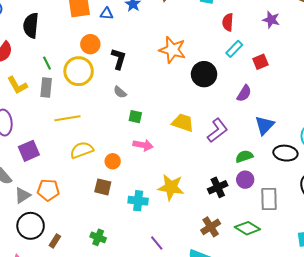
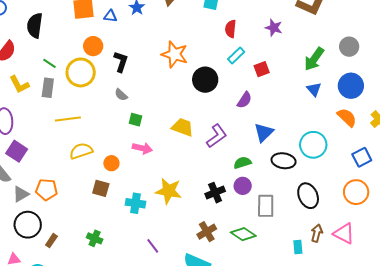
green line: (47, 63) -> (49, 63), turned -32
purple square: (29, 151) -> (17, 151), moved, turned -35

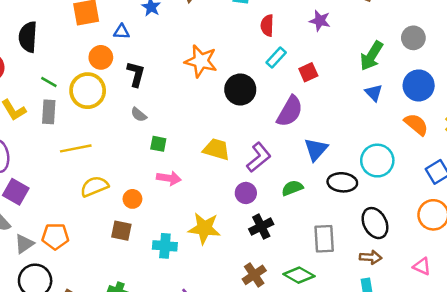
blue triangle: (110, 16) -> (122, 32), moved
purple semicircle: (244, 100) -> (290, 111), size x1.5
purple circle: (243, 186) -> (246, 193), moved
brown arrow: (317, 233) -> (371, 257), moved, turned 84
pink triangle: (344, 234) -> (422, 266), size x0.7

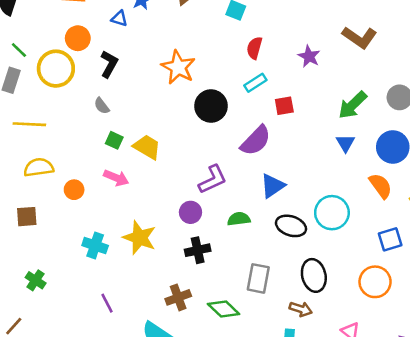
blue triangle: (122, 32) -> (119, 19), moved
yellow trapezoid: (216, 149) -> (147, 147), moved
brown square: (121, 231) -> (27, 217), moved, turned -30

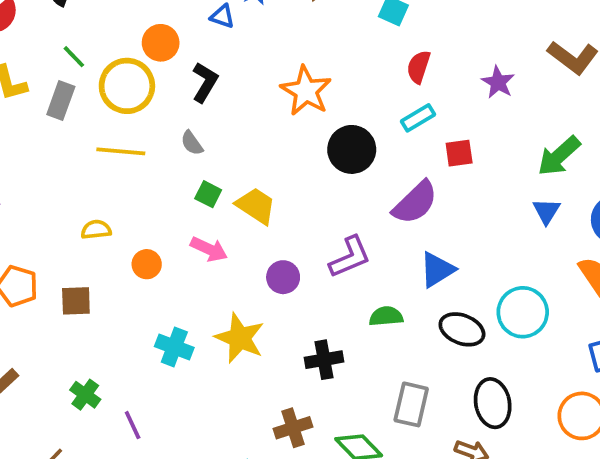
yellow line: (29, 124) -> (121, 151), moved
yellow semicircle: (39, 167) -> (96, 230), size x0.7
purple circle: (190, 212) -> (283, 277), moved
purple line: (107, 303) -> (133, 425), moved

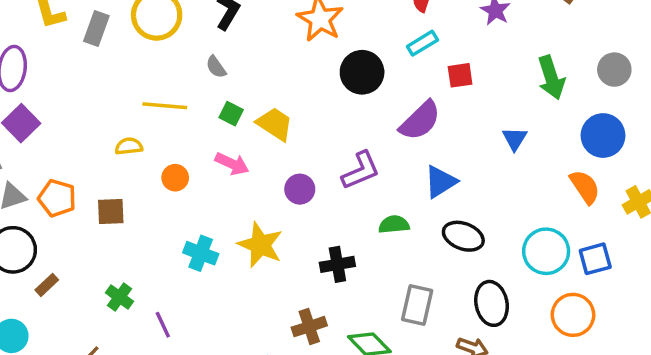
yellow line: (121, 151) -> (165, 106), moved
green arrow: (559, 156) -> (551, 78), turned -66
blue triangle: (546, 211) -> (515, 139), moved
cyan circle: (523, 312) -> (546, 251), moved

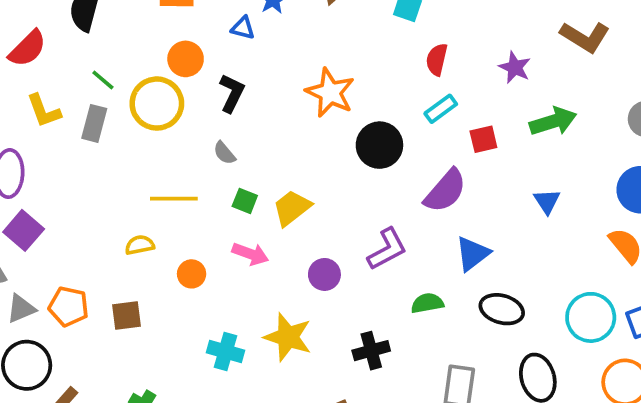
green arrow: (551, 78) -> (553, 121), moved, turned -84
yellow trapezoid: (275, 124) -> (292, 208), turned -66

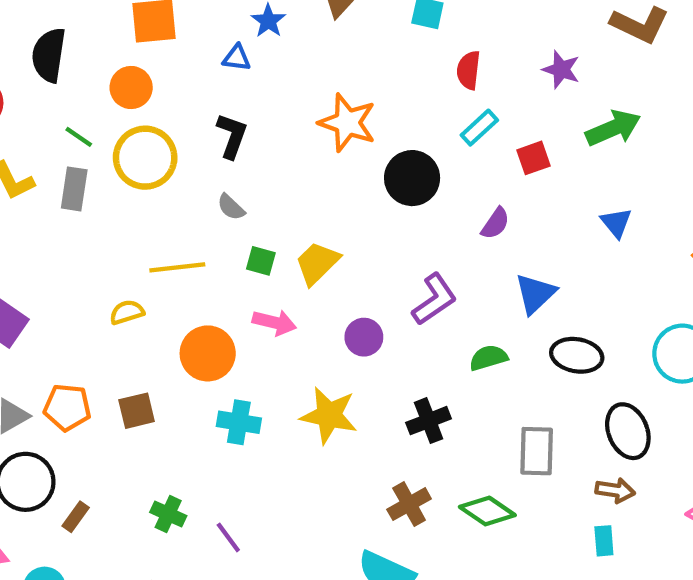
orange circle: (186, 59) -> (131, 88), moved
purple semicircle: (445, 191) -> (495, 223), size x0.6
yellow semicircle: (140, 245) -> (127, 312), moved
orange circle: (192, 274) -> (208, 353), size x1.6
cyan cross: (226, 351) -> (239, 422), moved

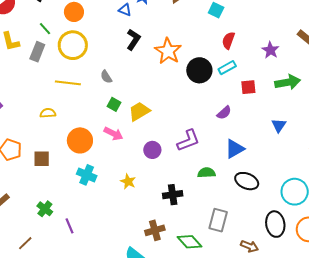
black L-shape: (232, 136) -> (133, 40), moved
black circle: (412, 178) -> (199, 70), moved
yellow line: (177, 267) -> (68, 83), moved
yellow star: (329, 415) -> (128, 182), size x0.6
black ellipse: (628, 431) -> (275, 224), moved

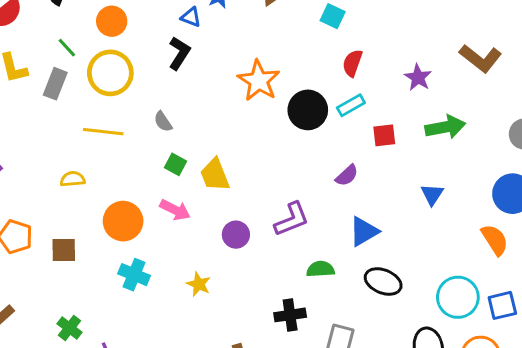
black L-shape: (133, 40) -> (179, 53), moved
yellow trapezoid: (139, 111) -> (215, 175), turned -80
black cross: (173, 195) -> (290, 315), moved

